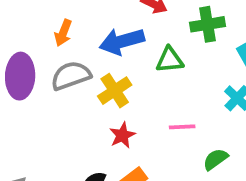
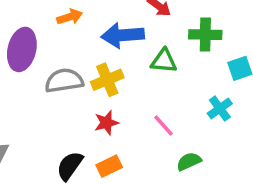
orange arrow: (63, 33) -> (70, 17), turned -140
gray semicircle: (71, 76) -> (64, 81), moved
pink line: (182, 127) -> (163, 126), turned 40

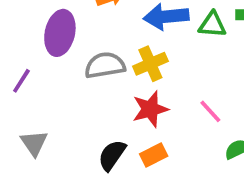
green triangle: (164, 61) -> (212, 25), moved
red star: (106, 123) -> (150, 109), size x1.4

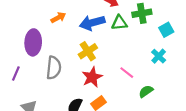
gray semicircle: (105, 65) -> (54, 68), moved, turned 115

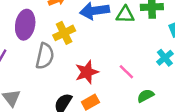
yellow cross: (88, 51) -> (64, 33), moved

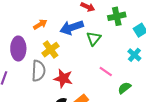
green triangle: (125, 15) -> (94, 39), moved, turned -42
red star: (87, 72) -> (63, 78), moved, turned -30

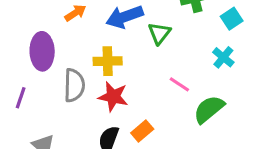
yellow cross: (51, 50) -> (108, 61), moved, turned 36
green semicircle: (124, 88) -> (209, 109), size x1.5

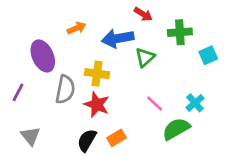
purple ellipse: (42, 51) -> (43, 56), turned -32
cyan cross: (223, 57) -> (195, 103), moved

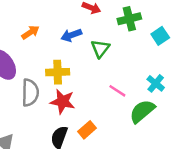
blue arrow: (118, 38) -> (71, 35), size x0.7

